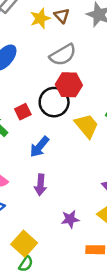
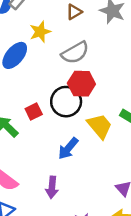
brown triangle: (62, 16) -> (74, 12), turned 42
yellow star: (40, 18) -> (40, 32), moved
blue arrow: (39, 147) -> (68, 148), moved

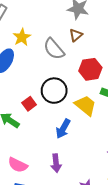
brown triangle: (74, 12) -> (76, 35), moved
gray semicircle: (75, 53) -> (54, 49), turned 90
red hexagon: (81, 84) -> (90, 69), moved

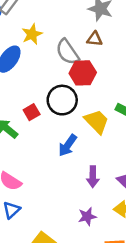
brown triangle: (76, 35) -> (94, 39), turned 40
red hexagon: (90, 69) -> (83, 73), moved
purple arrow: (56, 163) -> (93, 177), moved

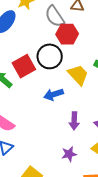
red square: (32, 112) -> (24, 66), size x1.6
blue arrow: (68, 145) -> (54, 94), turned 36

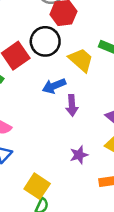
purple arrow: (74, 121) -> (72, 105), moved

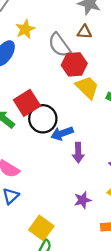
black circle: (45, 41) -> (43, 119), moved
yellow trapezoid: (81, 60) -> (87, 87), moved

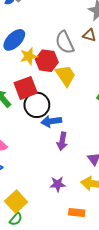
yellow star: (25, 29) -> (29, 56), moved
red hexagon: (74, 64) -> (47, 61), moved
yellow trapezoid: (87, 87) -> (66, 76), moved

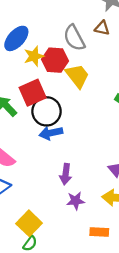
blue arrow: (51, 121) -> (51, 133), moved
purple arrow: (62, 141) -> (66, 174), moved

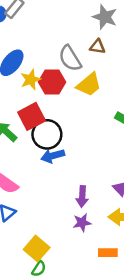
yellow trapezoid: (77, 76) -> (89, 85), moved, turned 92
purple arrow: (66, 174) -> (82, 196), moved

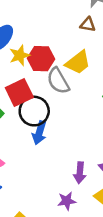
gray semicircle: (70, 58) -> (58, 81), moved
blue arrow: (53, 156) -> (39, 133), turned -60
purple arrow: (82, 196) -> (80, 173), moved

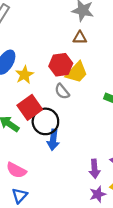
red hexagon: (41, 59) -> (61, 65), moved
gray semicircle: (58, 81) -> (62, 91), size x0.7
purple star: (67, 201) -> (98, 194), moved

